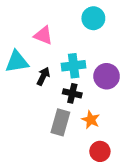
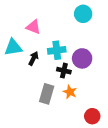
cyan circle: (93, 18) -> (83, 14), moved
black cross: (72, 93) -> (64, 71), moved
red circle: (100, 151) -> (92, 116), moved

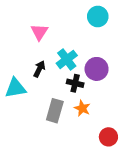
pink triangle: (33, 27) -> (39, 32), turned 42
cyan triangle: (13, 47) -> (15, 88), moved
cyan cross: (57, 50) -> (67, 59), turned -30

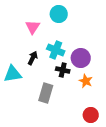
cyan circle: (98, 16) -> (59, 14), moved
cyan cross: (67, 59) -> (56, 50), turned -30
orange star: (82, 108) -> (86, 81), moved

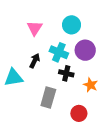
cyan circle: (59, 14) -> (72, 25), moved
purple circle: (81, 58) -> (85, 50), moved
red circle: (91, 115) -> (79, 113), moved

